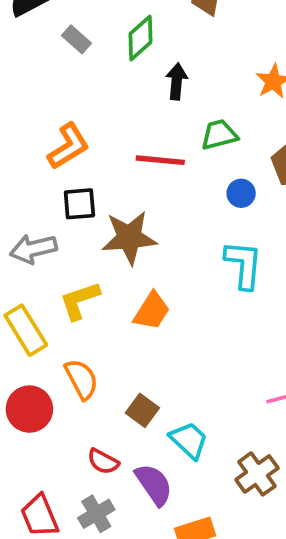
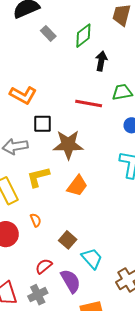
orange L-shape: (68, 146) -> (23, 95), moved, turned 56
orange semicircle: (81, 379) -> (36, 220), size x0.6
red semicircle: (103, 461) -> (44, 266), turned 108

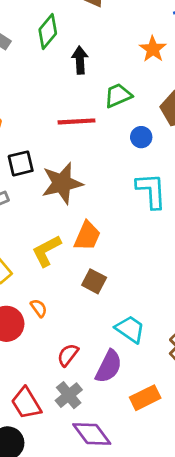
yellow L-shape: (38, 177) -> (47, 251), moved
orange semicircle: (36, 220) -> (39, 308), moved
brown square: (68, 240) -> (94, 281), moved
purple semicircle: (71, 281) -> (109, 366), turned 70

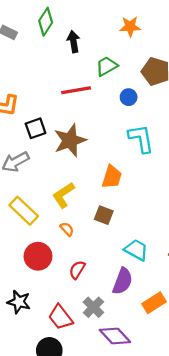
orange star: (153, 49) -> (130, 27), turned -30
orange trapezoid: (87, 236) -> (112, 177), moved
orange semicircle: (39, 308) -> (67, 229), moved
red semicircle: (68, 355) -> (77, 270), moved

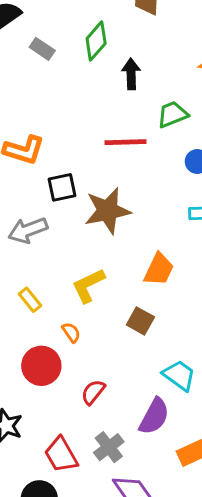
yellow rectangle: (24, 211) -> (30, 300), size x0.6
orange semicircle: (67, 229) -> (71, 332), moved

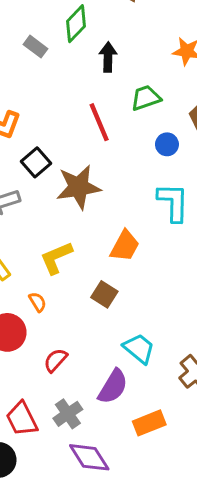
gray rectangle: (42, 49) -> (35, 47), moved
red line: (125, 142) -> (99, 122), turned 66
black square: (62, 187) -> (36, 162), turned -32

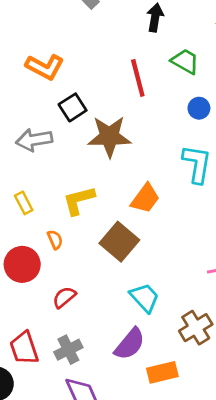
green trapezoid: (146, 98) -> (185, 61), turned 40
brown square: (104, 294) -> (119, 242), size x1.5
purple semicircle: (113, 387) -> (130, 344), moved
orange rectangle: (149, 423) -> (162, 372), moved

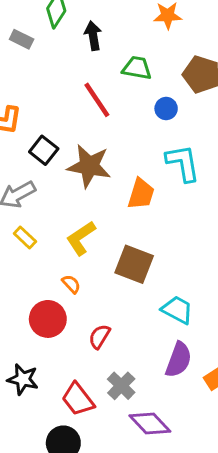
brown star: (109, 137) -> (89, 166), turned 30
orange trapezoid: (145, 198) -> (141, 194), moved
yellow rectangle: (24, 203) -> (25, 237), moved

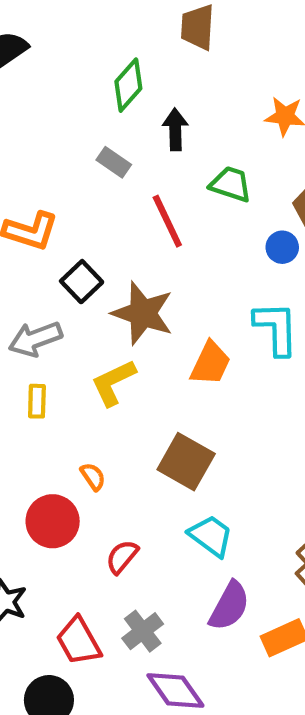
gray rectangle: (22, 39) -> (114, 162), moved
blue circle: (166, 109) -> (282, 247), moved
yellow rectangle: (25, 237) -> (37, 401), turned 40
yellow L-shape: (81, 238) -> (113, 383), moved
cyan trapezoid: (177, 310) -> (211, 536), moved

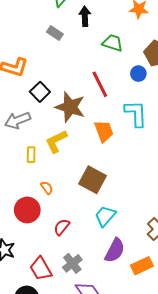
red line: (167, 221) -> (100, 84), moved
orange trapezoid: (210, 363) -> (104, 131), turned -45
yellow rectangle: (37, 401) -> (31, 155), moved
cyan trapezoid: (211, 536) -> (105, 216), turned -85

